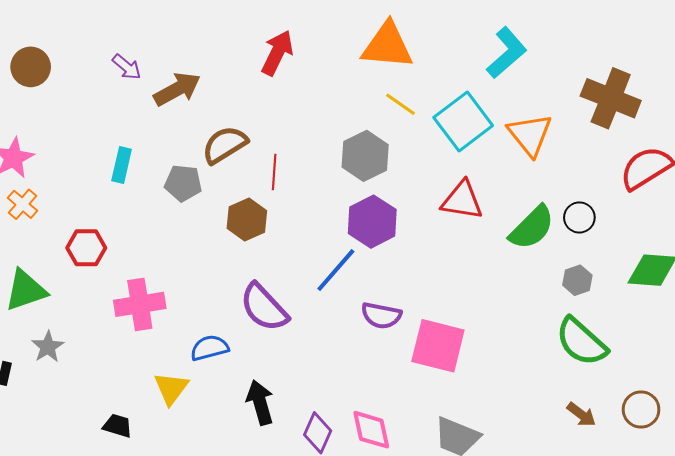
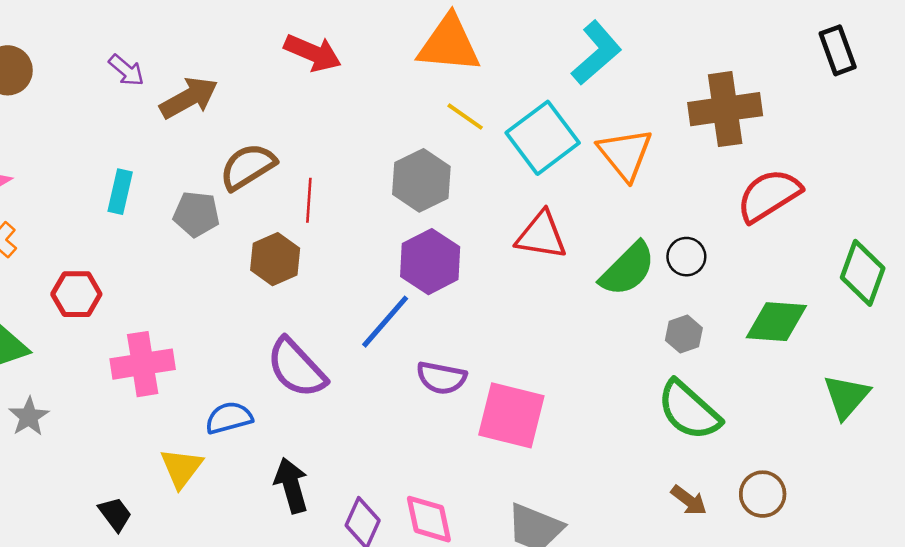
red arrow: (277, 53) -> (313, 53), turned 87
brown cross: (611, 98) -> (725, 109), turned -30
black trapezoid: (118, 426) -> (115, 514), turned 36

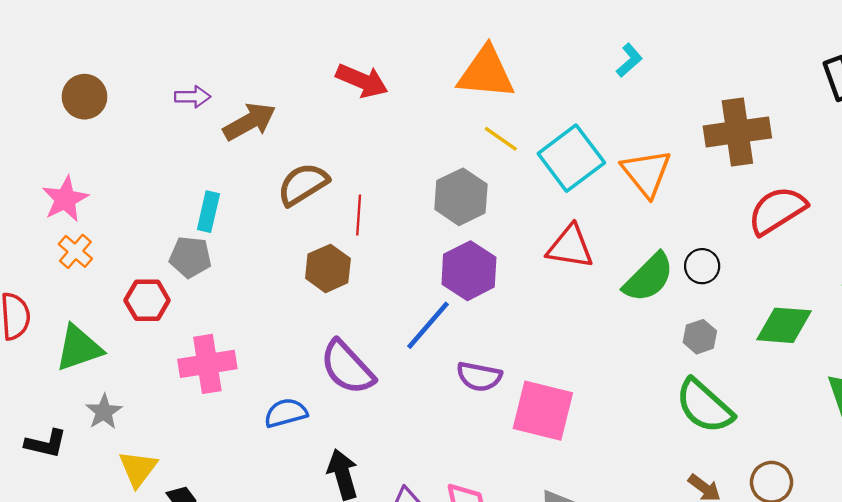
cyan L-shape: (596, 53) -> (629, 60), moved, size x0.6
purple arrow: (126, 70) -> (193, 97), turned -40
cyan rectangle: (120, 192) -> (208, 212), moved
gray pentagon: (196, 214) -> (190, 257), moved
yellow triangle: (181, 468) -> (138, 469), moved

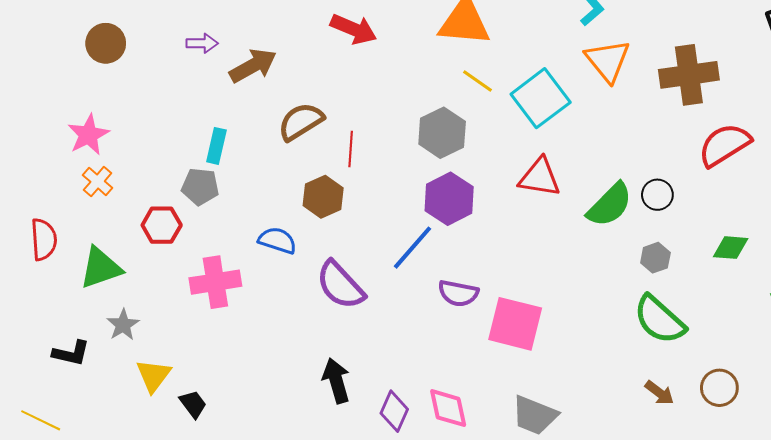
orange triangle: (646, 173) -> (608, 61), moved
green diamond: (784, 325) -> (731, 248), size x0.7
blue semicircle: (286, 413) -> (277, 240), moved, turned 33

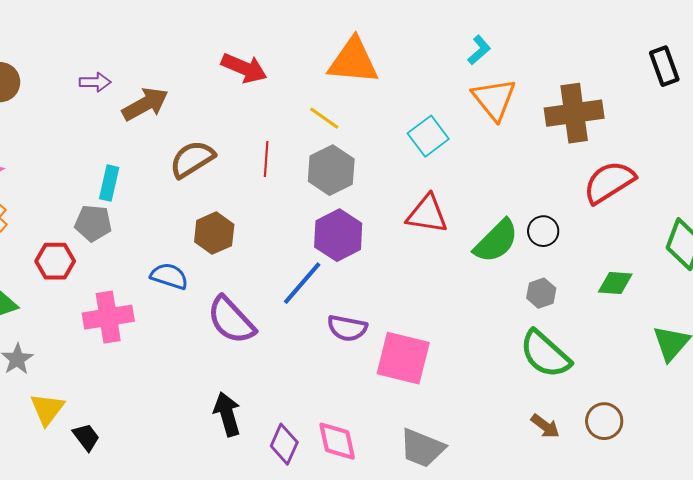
yellow line: (478, 81) -> (324, 118), moved
cyan square: (541, 98) -> (428, 136), size x0.7
red line: (351, 149) -> (266, 159), moved

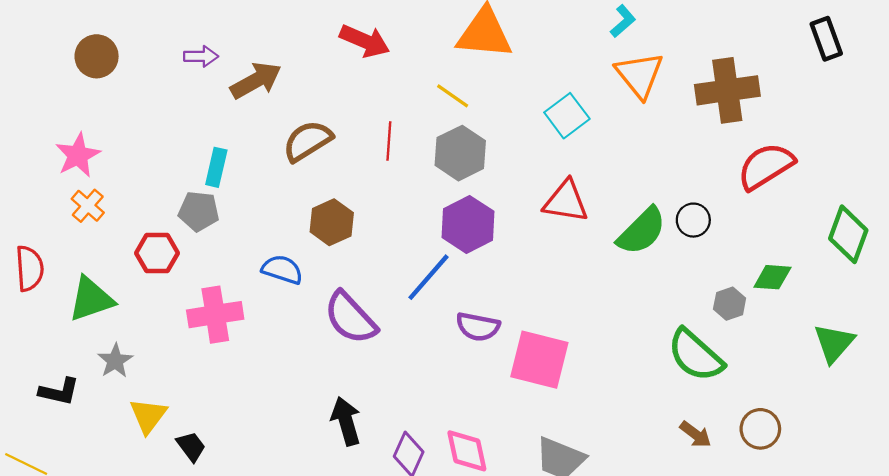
gray hexagon: (541, 293) -> (730, 304), moved

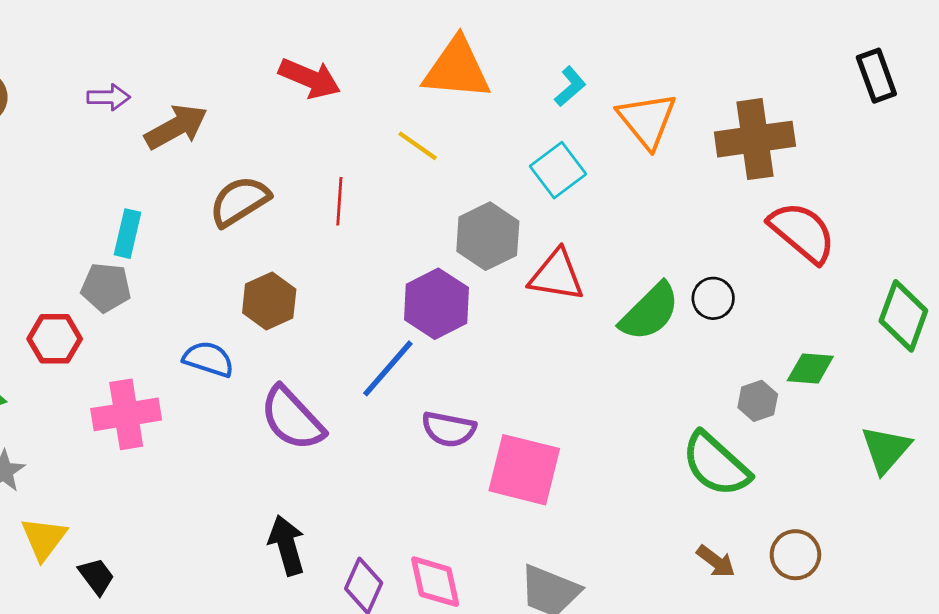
cyan L-shape: (623, 21) -> (570, 86), moved
gray hexagon: (460, 153) -> (488, 236), moved
red semicircle: (766, 166) -> (802, 232), turned 72

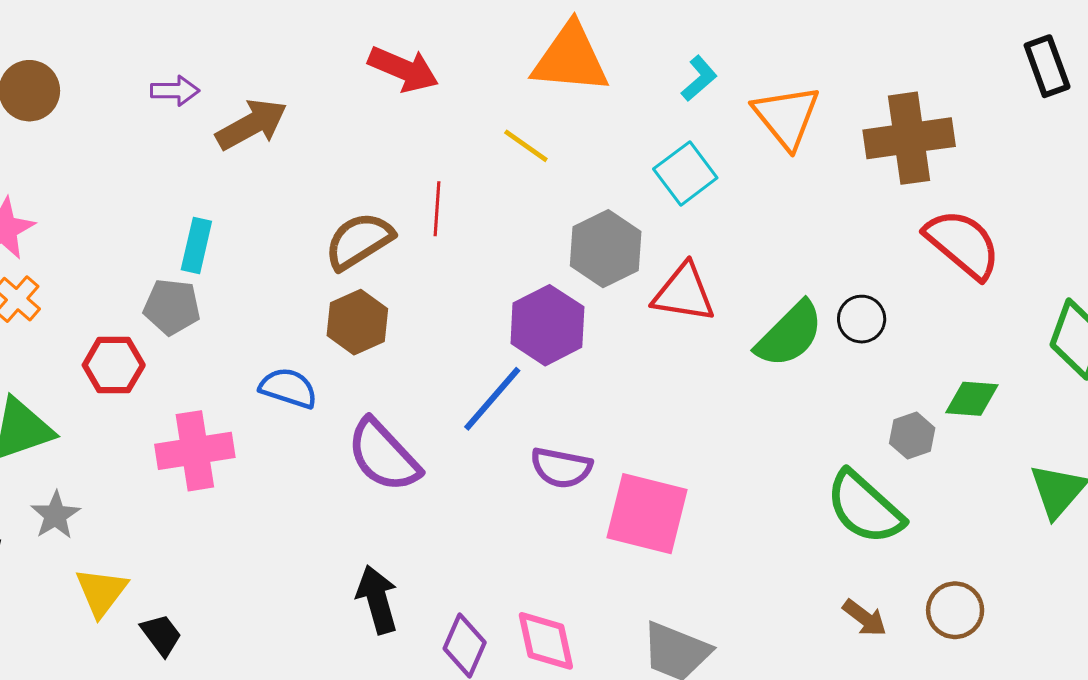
brown semicircle: (239, 201) -> (359, 241), moved

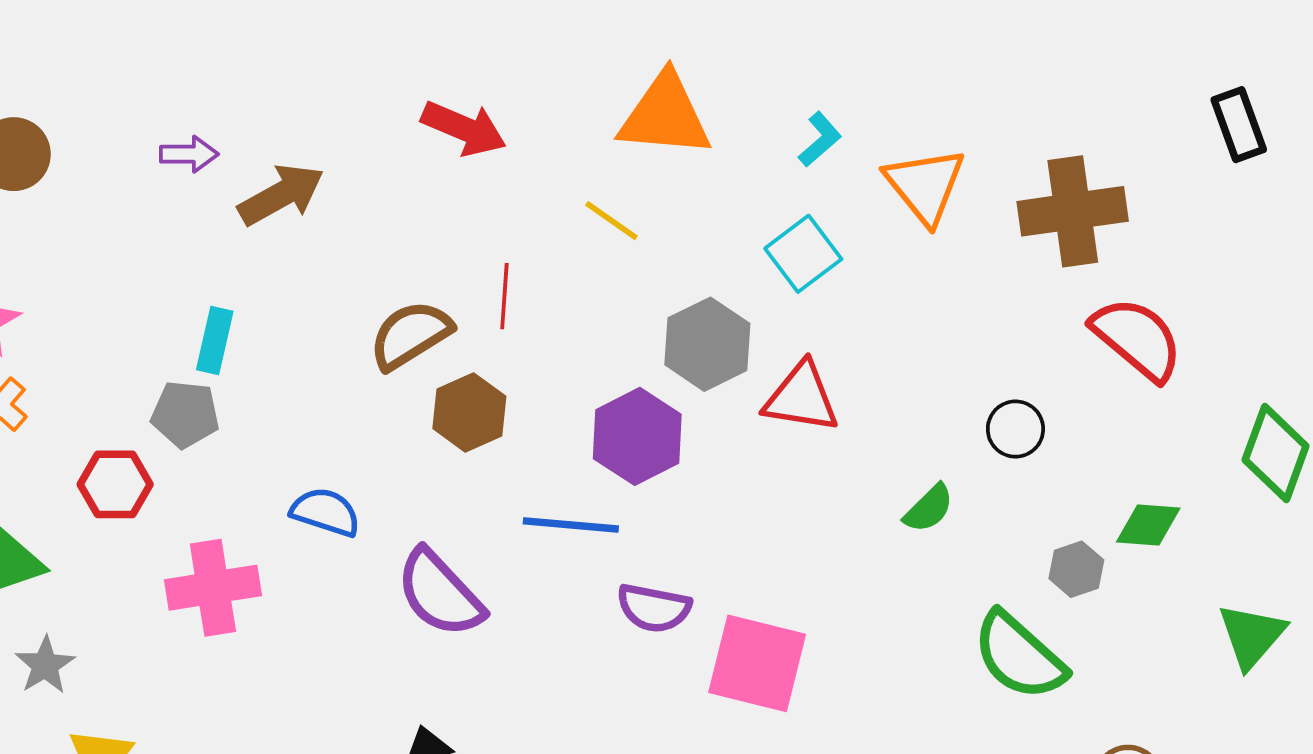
brown hexagon: (357, 322) -> (469, 412), moved
green semicircle: (790, 334) -> (929, 508), moved, size x0.6
blue line: (492, 399) -> (571, 525), turned 54

